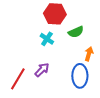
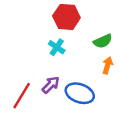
green semicircle: (76, 32) -> (103, 41), moved
blue ellipse: (80, 76) -> (80, 93), moved, turned -70

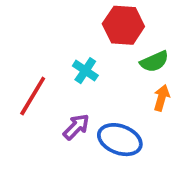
red hexagon: (66, 17) -> (123, 25), moved
red line: (22, 96) -> (33, 96), moved

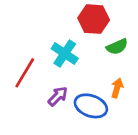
cyan cross: (85, 71) -> (65, 54), size x1.4
orange arrow: (162, 98) -> (117, 88), moved

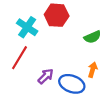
red hexagon: (94, 19) -> (57, 15), moved
cyan cross: (65, 54) -> (27, 27), moved

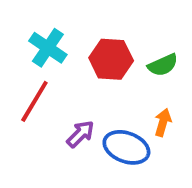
red hexagon: (57, 15) -> (111, 59), moved

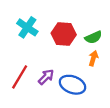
red line: (34, 101) -> (20, 77), moved
orange arrow: (163, 122) -> (93, 58), moved

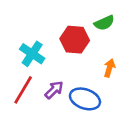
cyan cross: (27, 27) -> (32, 54), moved
green semicircle: (93, 37) -> (104, 23), moved

